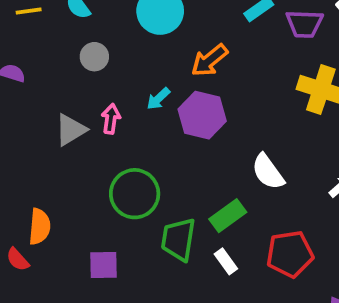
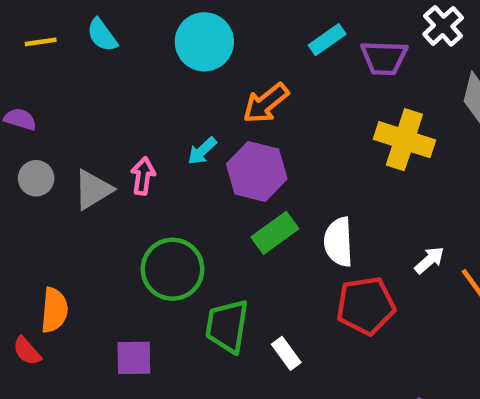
gray circle: (94, 57) -> (36, 178), moved
white semicircle: (268, 172) -> (338, 242), turned 33
green rectangle: (228, 216) -> (275, 233), moved
red pentagon: (290, 254) -> (366, 306), moved

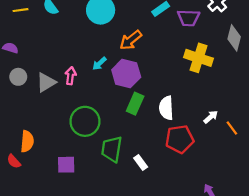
green rectangle: (275, 233) -> (135, 104), turned -30

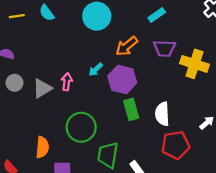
purple trapezoid: (188, 18) -> (164, 48), moved
green rectangle: (135, 104) -> (131, 109), turned -40
orange semicircle: (27, 141) -> (42, 147), moved

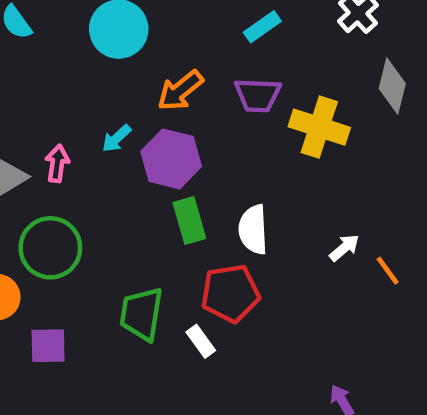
cyan rectangle: (157, 15) -> (262, 27), moved
green circle: (81, 127) -> (50, 248), moved
red pentagon: (176, 145) -> (230, 293), moved

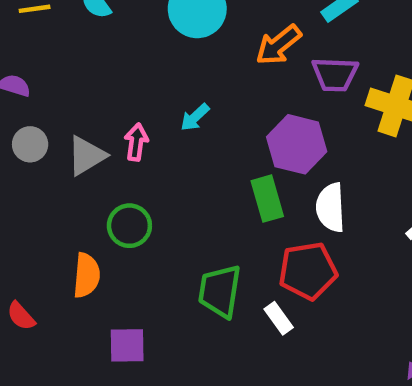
orange arrow: (180, 91) -> (279, 45), moved
purple hexagon: (171, 159) -> (297, 144), moved
green circle: (50, 248) -> (129, 226), size x0.7
purple square: (48, 346) -> (127, 345), moved

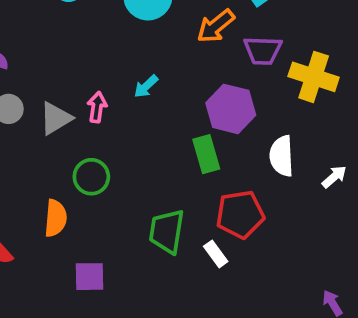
white semicircle: (330, 208) -> (282, 156), moved

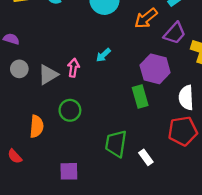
purple trapezoid: (263, 51) -> (175, 33), turned -50
red pentagon: (240, 214) -> (183, 131), moved
orange semicircle: (56, 218) -> (37, 126), moved

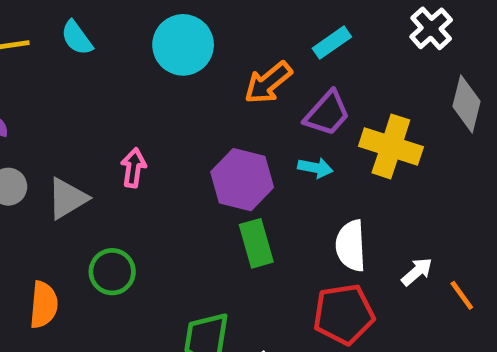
cyan arrow: (103, 55) -> (315, 168), moved, turned -126
pink arrow: (73, 68) -> (133, 168), moved
purple hexagon: (155, 69) -> (242, 180), moved

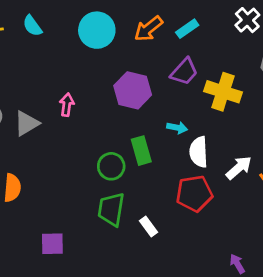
orange arrow: (268, 83) -> (148, 29), moved
cyan arrow: (315, 168) -> (177, 128), moved
purple hexagon: (242, 180) -> (133, 90), moved
green circle: (112, 272) -> (111, 166), moved
white arrow: (417, 272) -> (239, 168), size x1.4

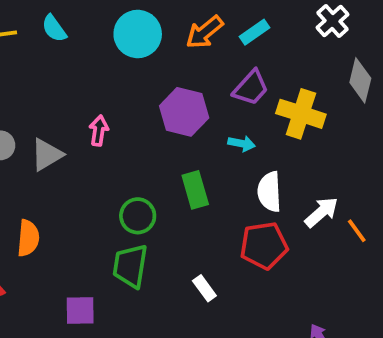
cyan arrow: (177, 128) -> (242, 143), moved
green circle: (111, 166) -> (138, 216), moved
green trapezoid: (111, 209) -> (130, 266), moved

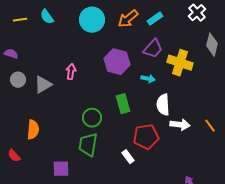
white arrow: (321, 212) -> (180, 125), moved, turned 48
red pentagon: (264, 246) -> (146, 137), moved

